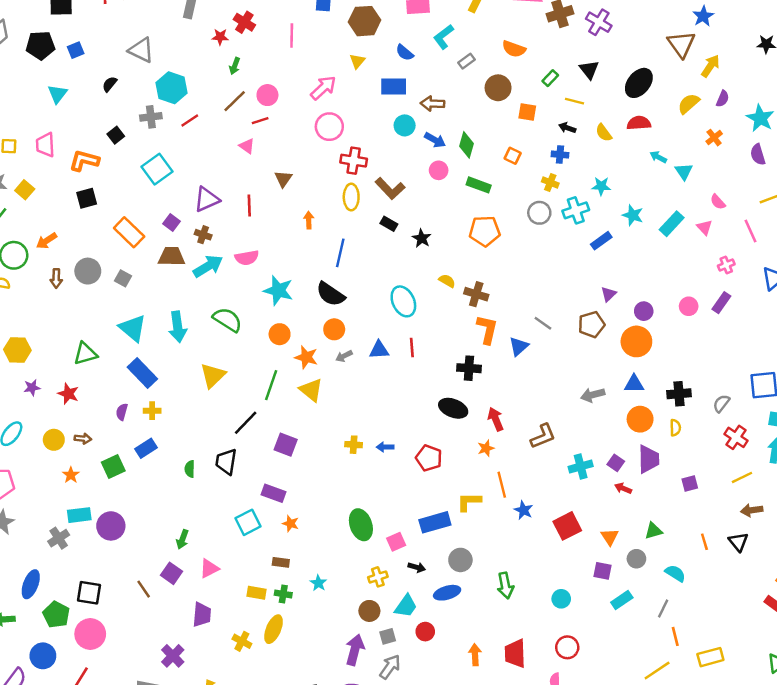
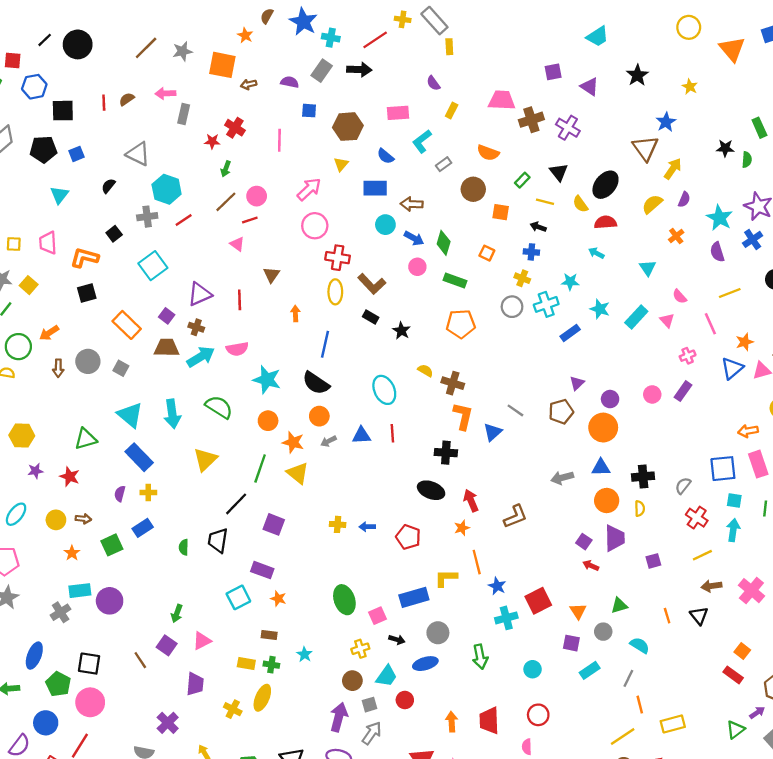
yellow semicircle: (604, 133) -> (580, 204), moved
cyan arrow: (658, 157) -> (596, 253), moved
cyan cross: (581, 466) -> (506, 618), moved

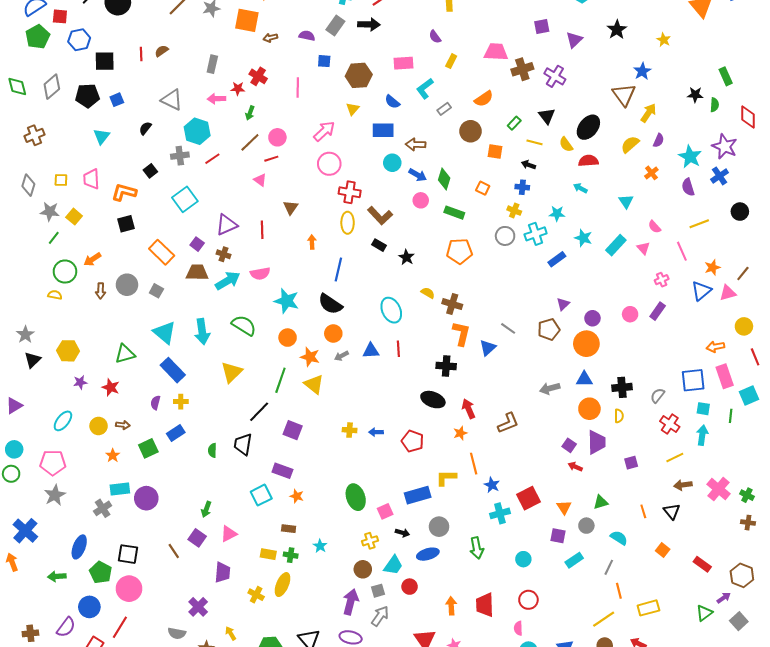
purple triangle: (590, 87) -> (574, 40), turned 42
pink arrow: (165, 93) -> (216, 99), moved
orange semicircle: (488, 153) -> (484, 99), turned -54
orange square: (742, 651) -> (663, 550), moved

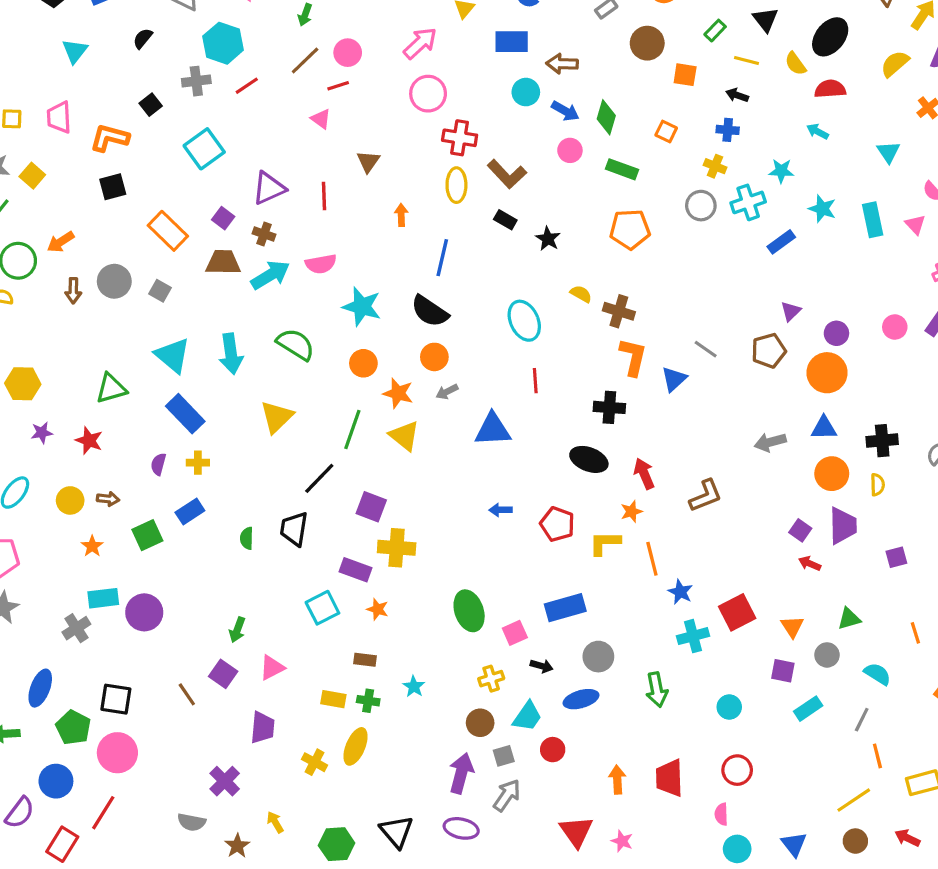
cyan rectangle: (616, 245) -> (873, 220), turned -55
blue triangle: (371, 351) -> (493, 429), moved, size x1.4
yellow cross: (350, 430) -> (397, 548), moved, size x1.6
yellow L-shape: (446, 478) -> (605, 543), moved

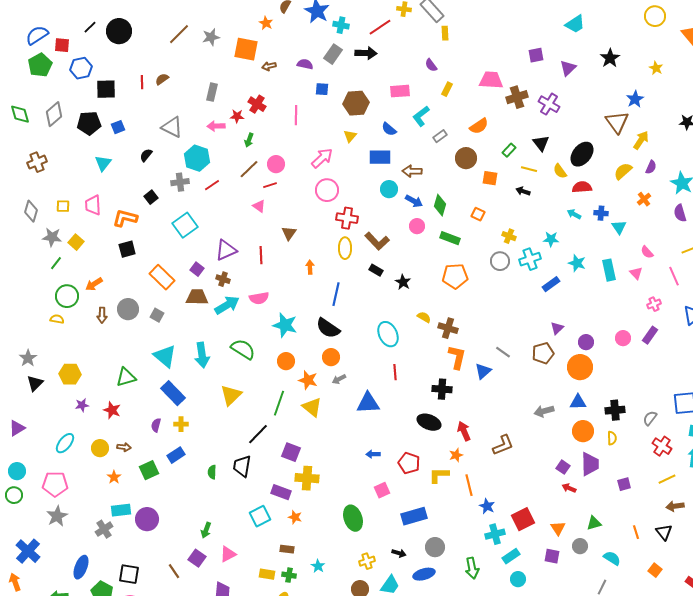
blue cross: (728, 130) -> (601, 213), moved
pink square: (515, 633) -> (382, 490), moved
cyan rectangle: (808, 709) -> (511, 556), moved

